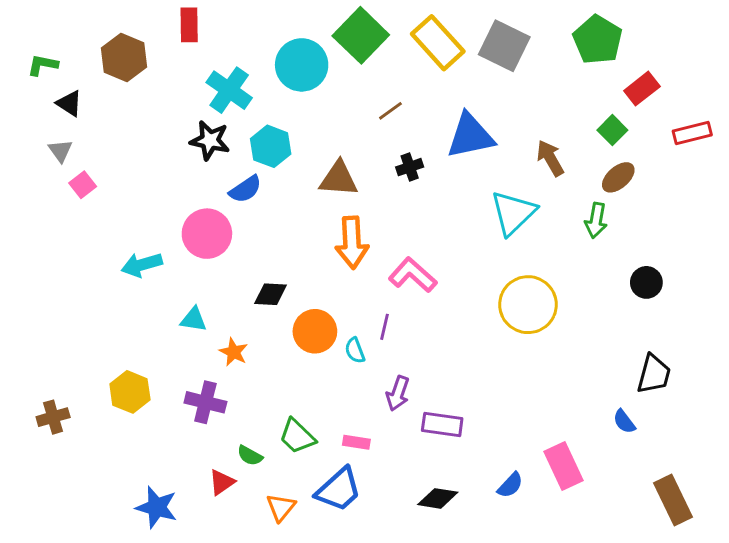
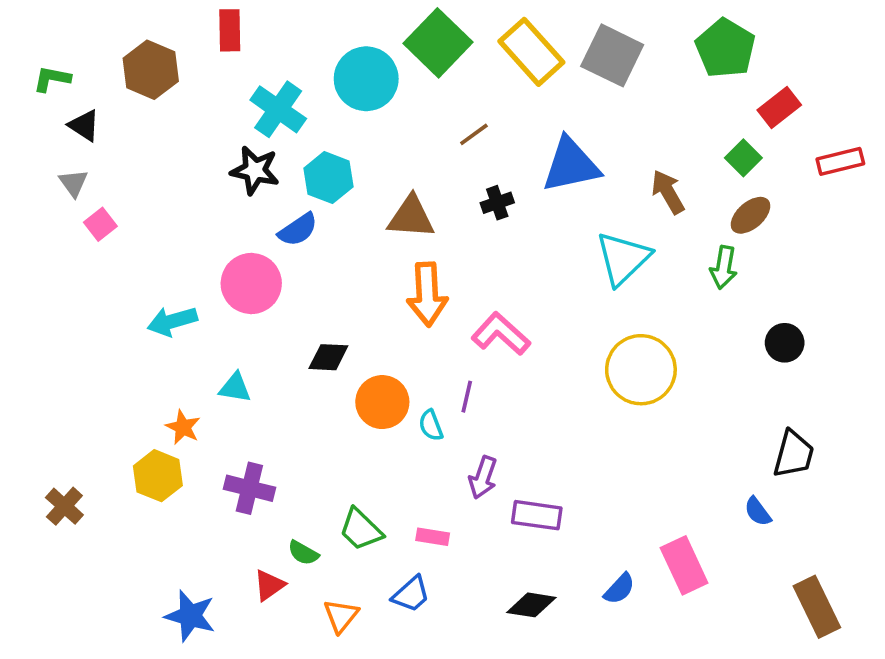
orange star: (234, 352) -> (183, 427), moved
brown cross: (53, 417) -> (64, 506), turned -32
blue trapezoid: (339, 490) -> (411, 594), size x0.7

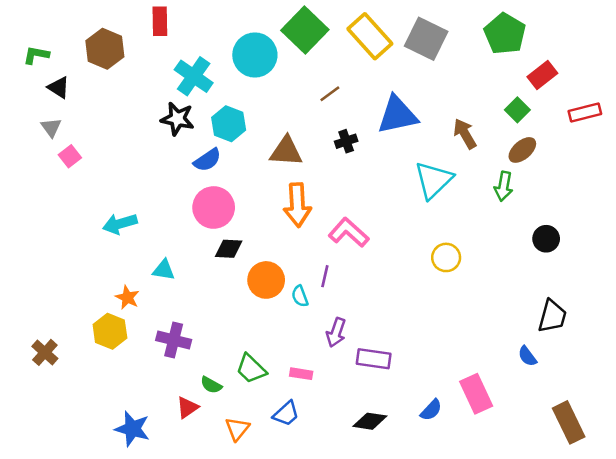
pink circle: (251, 284) -> (214, 207), moved
yellow circle: (641, 370) -> (446, 257), size x0.6

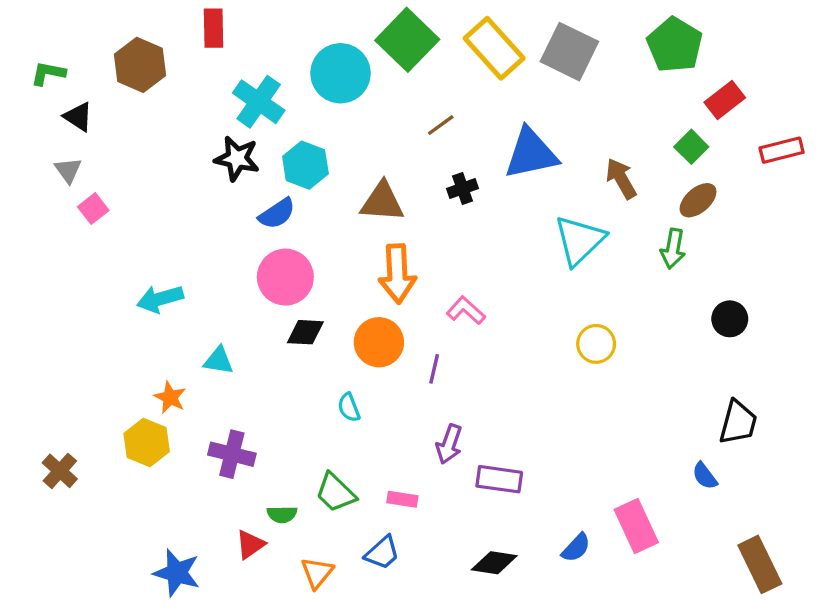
pink L-shape: (349, 232) -> (466, 310), size x0.7
orange circle: (266, 280) -> (379, 342), moved
cyan semicircle: (300, 296) -> (349, 407), moved
green semicircle: (211, 385) -> (282, 514), turned -30

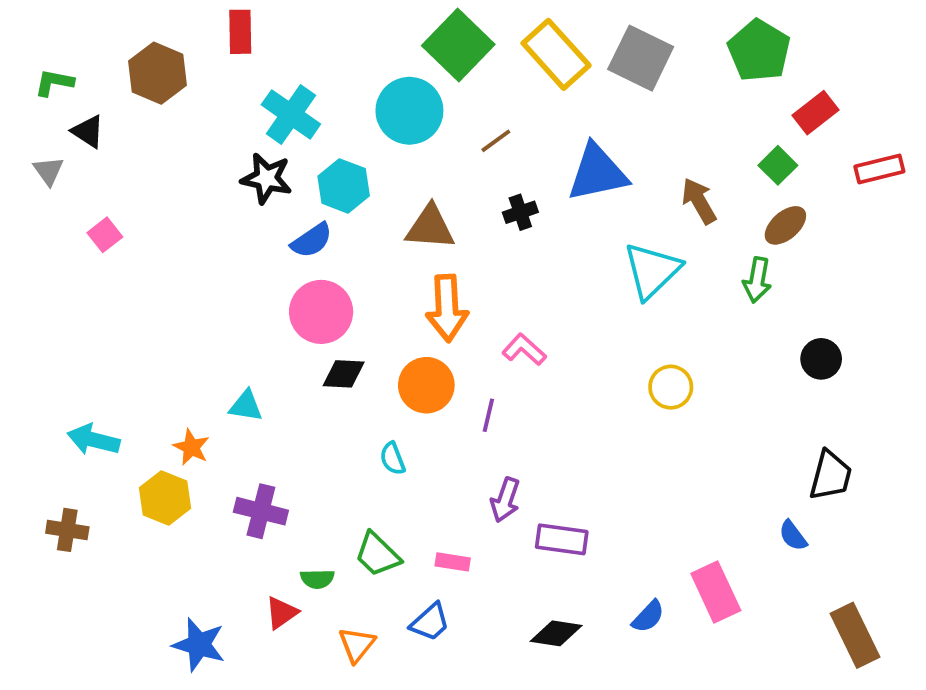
cyan circle: (340, 73) -> (409, 111), moved
gray triangle: (68, 170) -> (48, 171), moved
cyan arrow: (160, 299) -> (94, 440), moved, turned 30
brown cross: (60, 471) -> (67, 530), turned -33

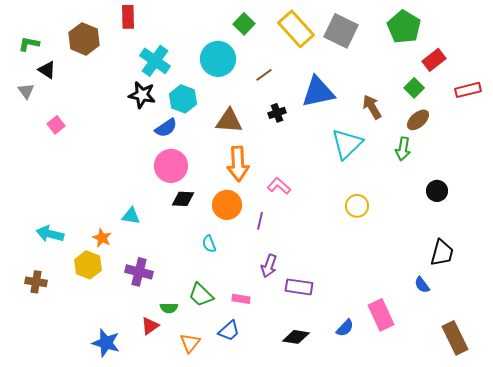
green square: (458, 45) -> (244, 24), size x0.6

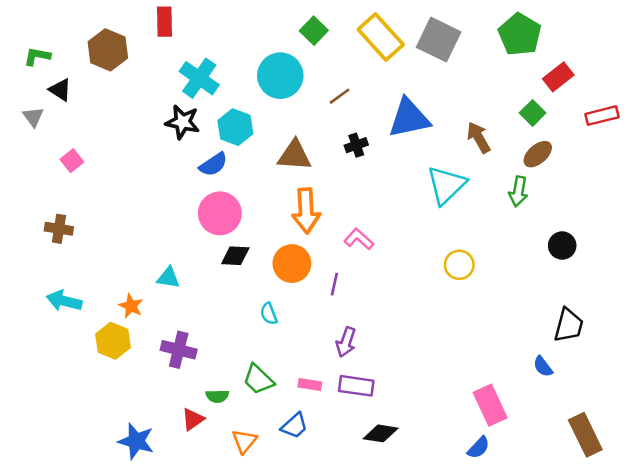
brown cross: (36, 282) -> (59, 229), moved
purple rectangle: (299, 287) -> (356, 386), moved
blue semicircle: (345, 328) -> (479, 448), moved

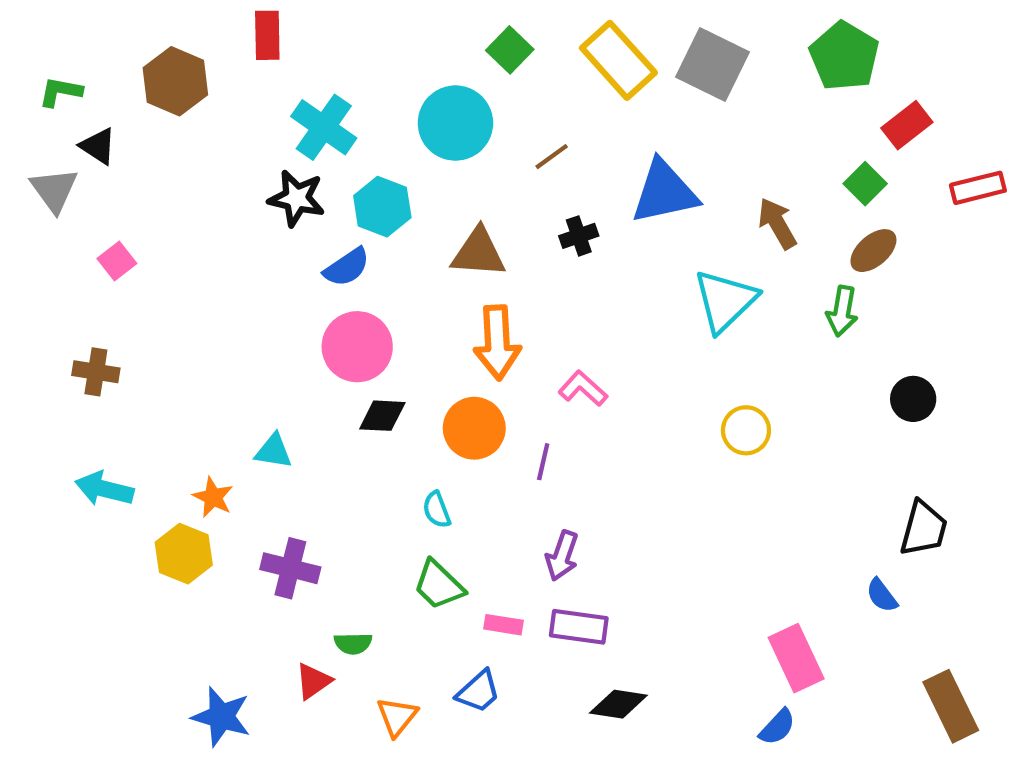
gray triangle: (33, 117) -> (54, 190), size x1.4
green trapezoid: (258, 379) -> (439, 585), moved

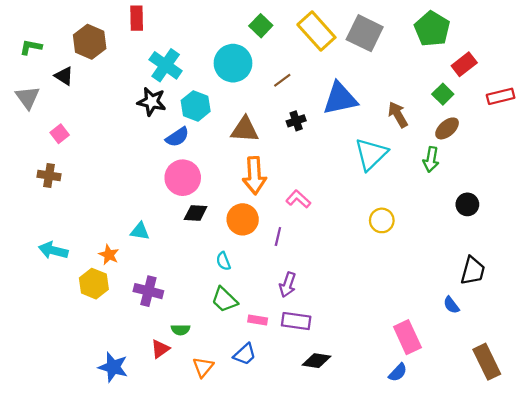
black triangle: (98, 146) -> (64, 76), moved
brown cross: (96, 372) -> (49, 176), moved

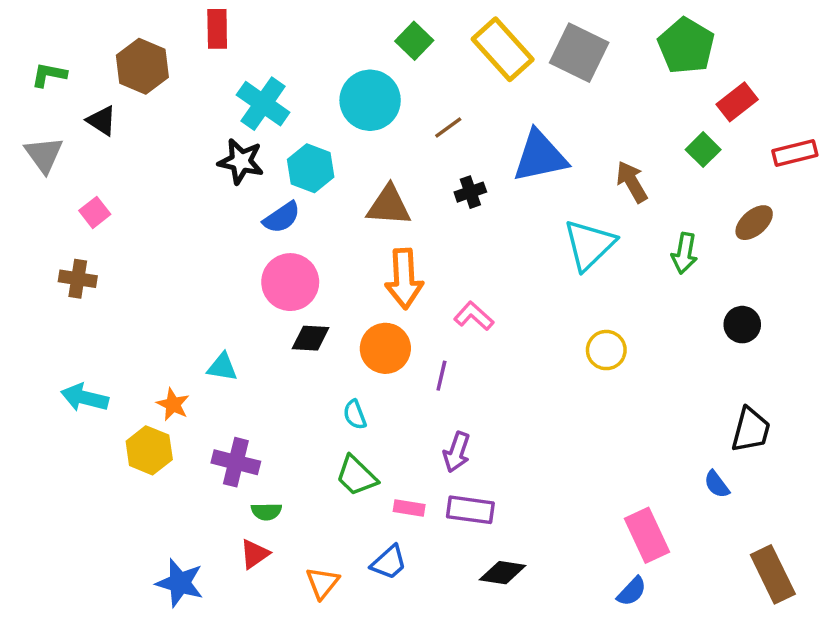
brown ellipse: (447, 128) -> (754, 223), moved
green semicircle: (181, 330) -> (266, 511), moved

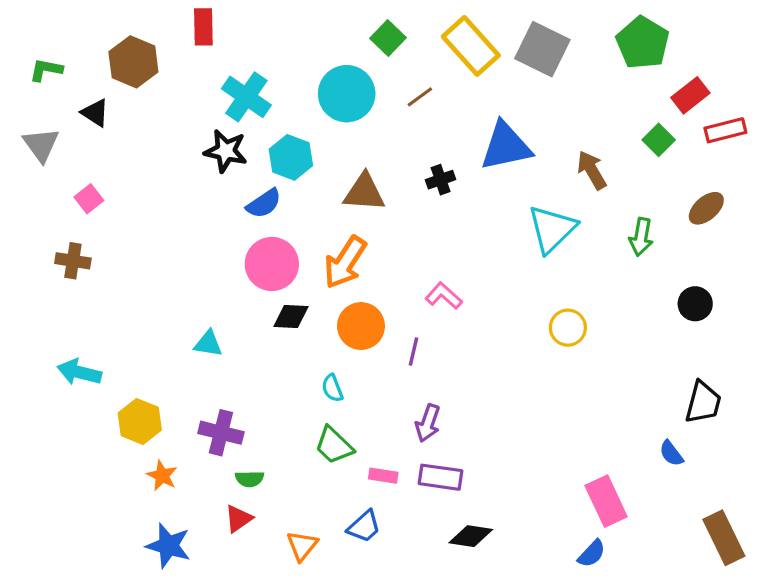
brown line: (448, 127) -> (420, 97), moved
red rectangle: (795, 153) -> (725, 130), moved
orange arrow: (404, 279) -> (345, 262), moved, turned 36
orange star: (173, 404) -> (162, 476), moved

